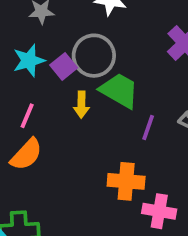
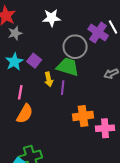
gray circle: (94, 56) -> (75, 47), moved
purple line: (148, 127) -> (63, 88), moved

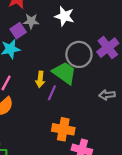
gray star: (15, 33) -> (31, 21), moved
purple square: (34, 61) -> (18, 31), moved

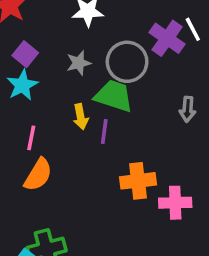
gray star: (31, 21) -> (79, 63), moved
gray arrow: (107, 95) -> (188, 109), turned -63

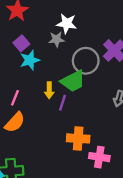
gray star: (79, 63) -> (57, 39), moved
cyan star: (22, 85) -> (30, 60), moved
green trapezoid: (114, 96) -> (73, 81), turned 124

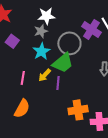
cyan star: (30, 60) -> (41, 51), moved
yellow arrow: (49, 90) -> (45, 75), turned 56
pink line: (15, 98) -> (23, 78), moved

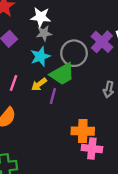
white star: (46, 16) -> (41, 17), moved
orange cross: (78, 110) -> (83, 131), moved

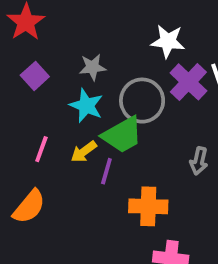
white star: (41, 17) -> (168, 41), moved
cyan star: (40, 56) -> (86, 106), turned -30
orange cross: (83, 131) -> (148, 206), moved

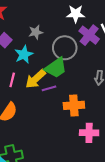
cyan star: (86, 106) -> (24, 54), moved, turned 30
yellow arrow: (84, 152) -> (35, 79), size x1.5
purple line: (106, 171) -> (49, 88), turned 64

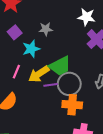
gray circle: (65, 48) -> (69, 84), moved

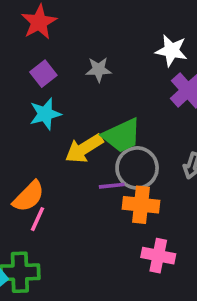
cyan star: (31, 49) -> (45, 114), moved
pink line: (16, 72) -> (37, 219), moved
purple line: (51, 85) -> (112, 186), moved

